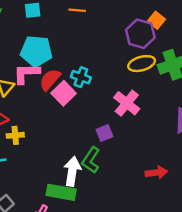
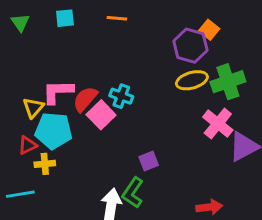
cyan pentagon: (36, 51) -> (53, 131), moved
pink cross: (127, 103) -> (218, 124), moved

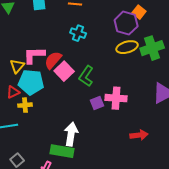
cyan cross: (121, 96) -> (78, 33), moved
pink cross: (218, 124) -> (116, 98), moved, turned -35
green L-shape: (133, 193) -> (86, 76), moved

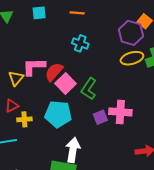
cyan pentagon: (31, 82) -> (58, 114), moved

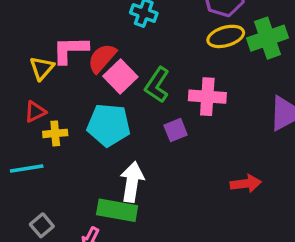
pink cross: (120, 112) -> (207, 97), moved

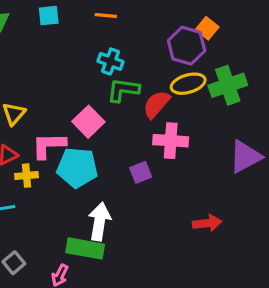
pink L-shape: (70, 50) -> (49, 145), moved
red semicircle: (102, 58) -> (156, 104), moved
green L-shape: (157, 85) -> (123, 90), moved, turned 64

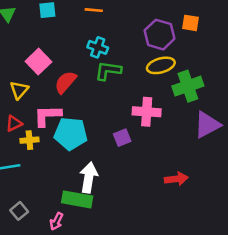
orange square: (207, 28) -> (190, 23), moved, turned -30
green cross: (228, 85) -> (188, 86), moved
red semicircle: (156, 104) -> (66, 82), moved
pink square: (88, 122) -> (38, 62), moved

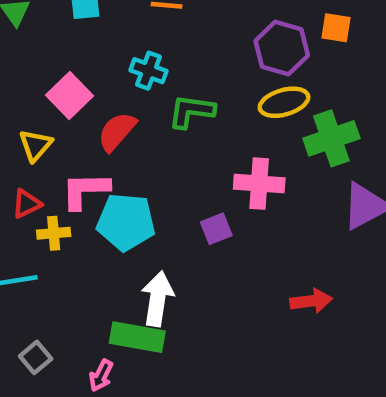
cyan cross: (98, 47) -> (148, 71), moved

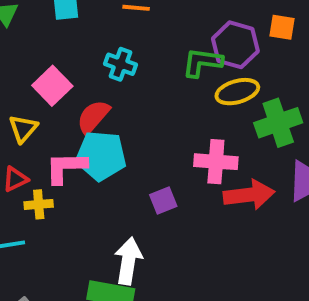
green L-shape: (191, 111) -> (202, 62), moved
cyan pentagon: (126, 222) -> (101, 156), moved
purple square: (216, 229) -> (163, 201), moved
red arrow: (311, 301) -> (249, 195), moved, size x1.4

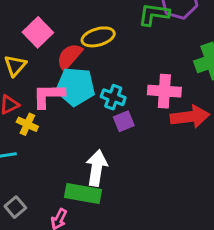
cyan cross: (120, 64) -> (113, 97), moved
yellow ellipse: (237, 92) -> (98, 37), moved
yellow cross: (39, 204) -> (27, 124), turned 30

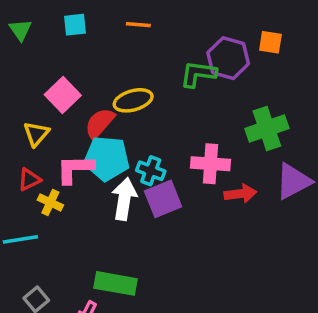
red arrow: (190, 117) -> (240, 194), size x0.7
purple square: (124, 121) -> (163, 199), size x1.5
white arrow: (97, 168) -> (124, 199), moved

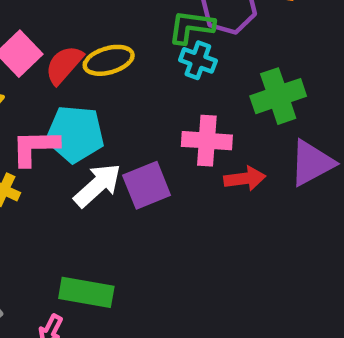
red semicircle: (100, 123) -> (64, 65), moved
cyan cross: (151, 171) -> (198, 60), moved
white arrow: (124, 199) -> (97, 185), turned 39

